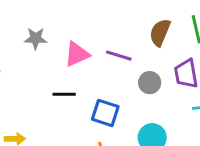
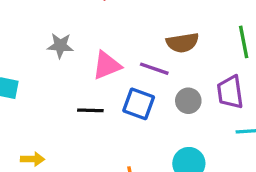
brown semicircle: (160, 32) -> (182, 43), moved, turned -124
blue square: (105, 113) -> (139, 104), moved

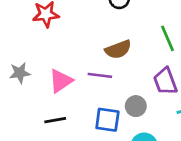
gray circle: (188, 101) -> (136, 106), moved
blue square: (139, 104) -> (107, 120), moved

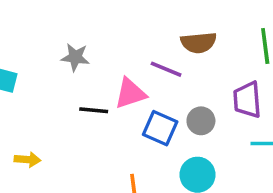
gray star: (20, 73) -> (75, 57), moved
pink triangle: (61, 81) -> (130, 93), moved

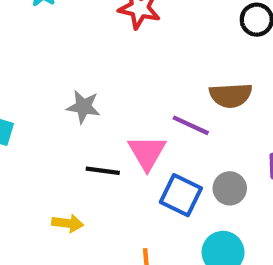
pink triangle: (130, 93) -> (147, 152), turned -44
yellow arrow: (27, 160) -> (68, 223), moved

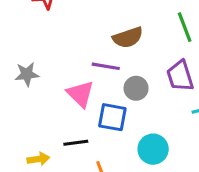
black line: (103, 171) -> (76, 143), moved
gray circle: (230, 188) -> (136, 88), moved

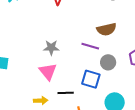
gray star: (27, 74) -> (51, 48), moved
pink triangle: (80, 94) -> (48, 72), moved

